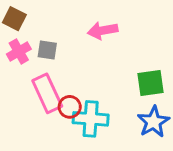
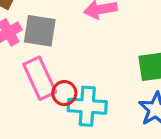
gray square: (47, 50) -> (40, 31), size x1.5

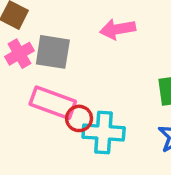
pink rectangle: (40, 78) -> (53, 103), turned -45

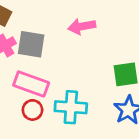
red circle: (79, 118) -> (32, 110), moved

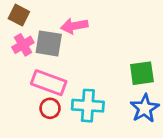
pink arrow: (82, 26) -> (74, 26), moved

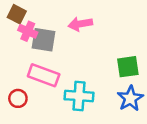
pink arrow: (74, 26) -> (80, 24), moved
pink cross: (23, 45) -> (28, 31), moved, turned -36
red circle: (50, 108) -> (18, 98), moved

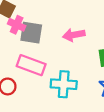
pink arrow: (80, 24) -> (74, 35), moved

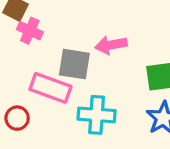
gray square: (31, 33) -> (74, 64), moved

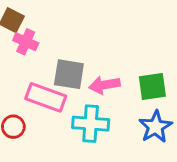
pink arrow: (111, 45) -> (104, 85), moved

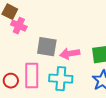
pink rectangle: (46, 97) -> (32, 76), moved, turned 70

